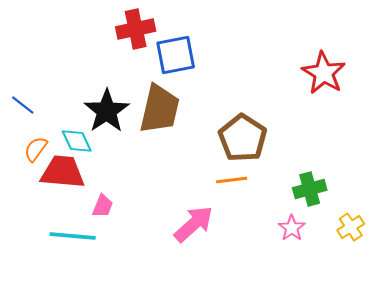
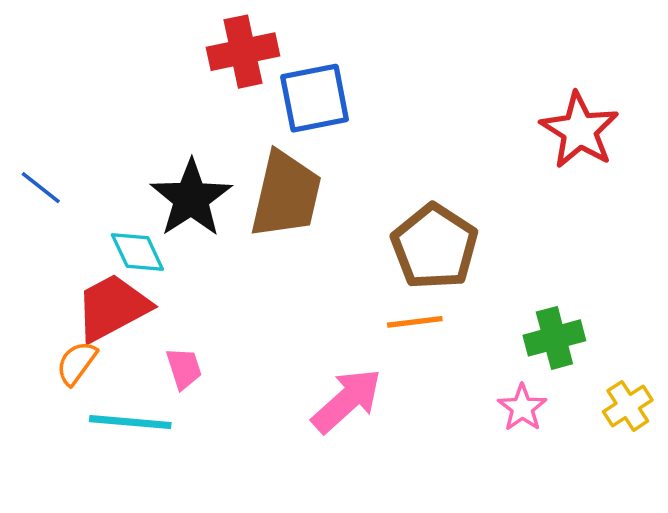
orange semicircle: (36, 149) -> (77, 363), moved
red trapezoid: (63, 172) -> (112, 308), turned -33
pink trapezoid: (103, 206) -> (184, 368), turned -40

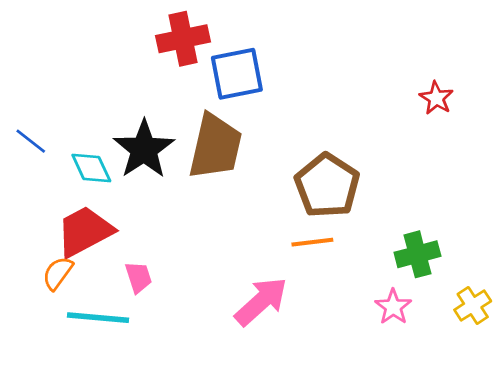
red star: (579, 130) -> (436, 98), size x0.6
cyan diamond: (137, 252) -> (91, 168), moved

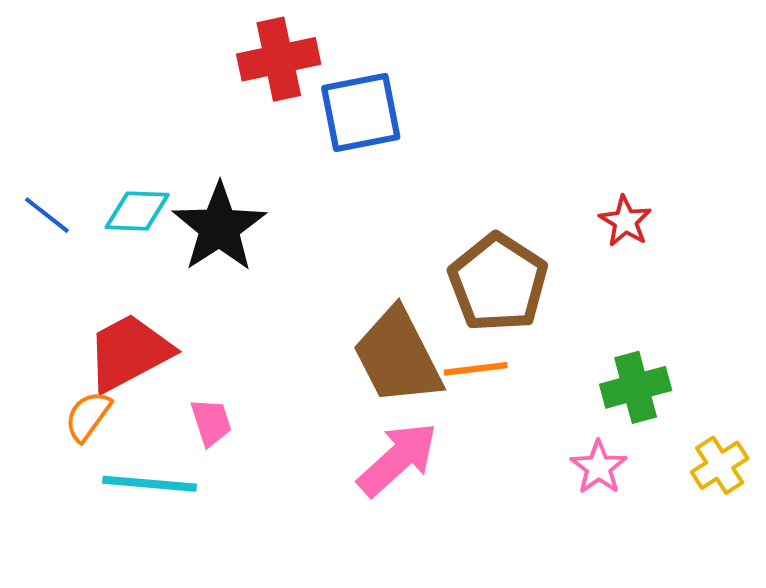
red star: (436, 98) -> (625, 221), moved
brown trapezoid: (215, 147) -> (398, 357), moved, turned 140
cyan diamond: (91, 168) -> (137, 211), moved, turned -63

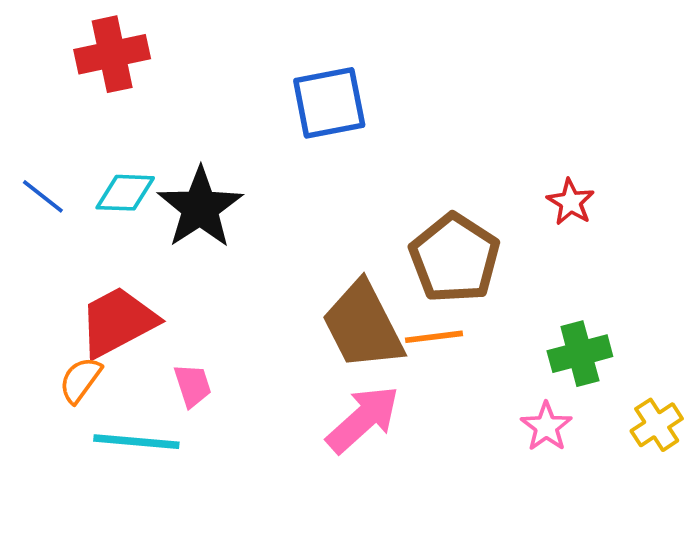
red cross: (279, 59) -> (112, 54), moved

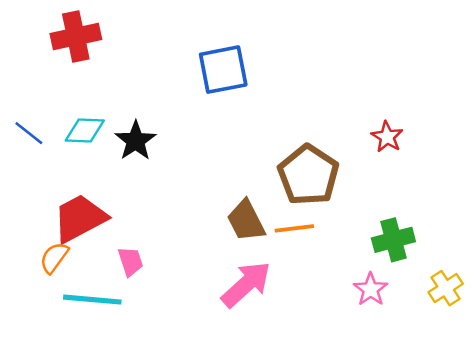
black star: (200, 208) -> (136, 141), size x0.7
brown trapezoid: (363, 326) -> (246, 221), size x0.7

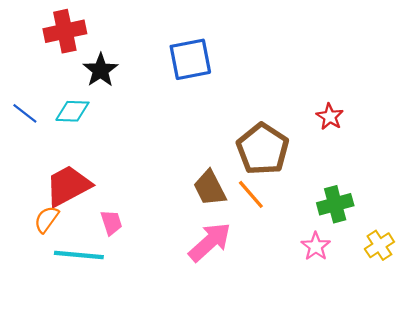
black star: (136, 141) -> (101, 70), moved
orange line: (294, 228) -> (251, 194), turned 56

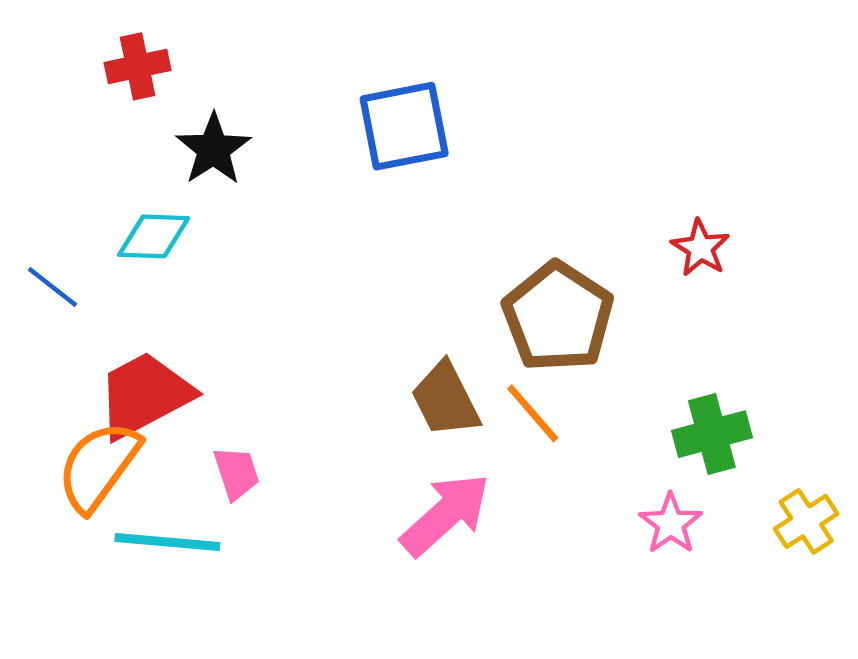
red cross: (65, 31) -> (138, 66), size x0.7
blue line: (25, 113) -> (53, 287), moved
orange semicircle: (46, 219) -> (98, 466), size x1.6

